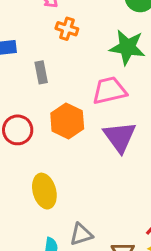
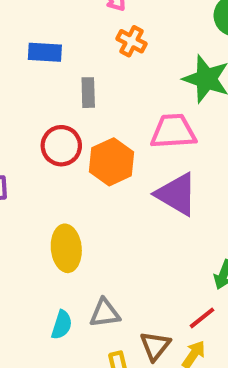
red circle: (18, 130) -> (61, 146), moved
purple triangle: (120, 137) -> (177, 194), turned -33

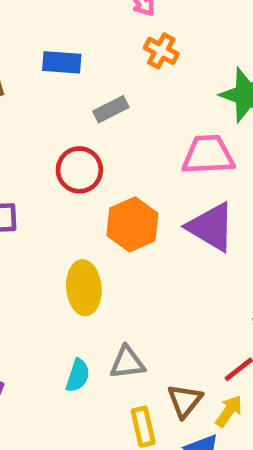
gray rectangle: (88, 93) -> (111, 109), turned 64
orange hexagon: (112, 162) -> (132, 224), moved

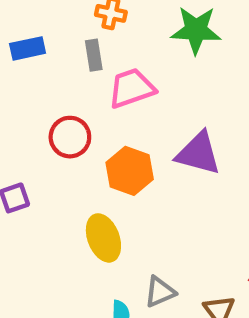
gray rectangle: (111, 109) -> (94, 55), moved, turned -56
pink trapezoid: (208, 155) -> (132, 88), moved

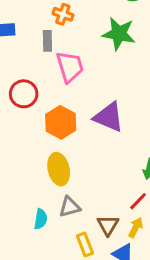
pink trapezoid: (132, 88) -> (70, 67), turned 84
yellow ellipse: (103, 238) -> (59, 169), moved

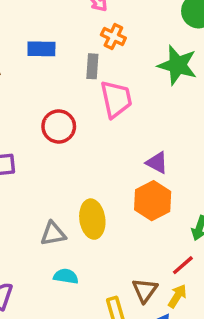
purple triangle: (109, 117) -> (157, 163), size x0.6
orange hexagon: (61, 122) -> (153, 201), moved
gray triangle: (70, 207) -> (53, 234), moved
cyan semicircle: (41, 219) -> (66, 276), turned -96

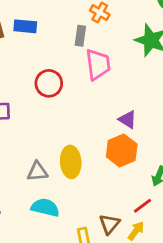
blue rectangle: (41, 49) -> (25, 26), moved
cyan semicircle: (66, 276) -> (45, 207), size x1.4

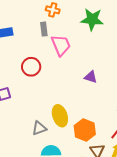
orange hexagon: (122, 150) -> (85, 130), moved

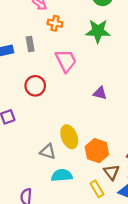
gray rectangle: (44, 29) -> (30, 44), moved
gray triangle: (39, 128) -> (48, 151), turned 42

